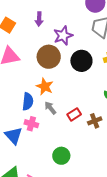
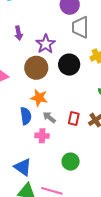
red rectangle: (74, 114) -> (74, 118), turned -32
pink cross: (31, 124) -> (42, 136), moved
blue triangle: (14, 136) -> (23, 167), moved

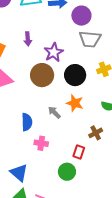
gray trapezoid: (80, 27) -> (90, 39), turned -90
orange star: (39, 98) -> (75, 103), moved
gray arrow: (49, 117) -> (54, 112), moved
red rectangle: (74, 118) -> (79, 152), moved

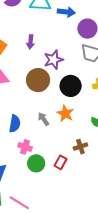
green circle: (67, 172) -> (36, 163), moved

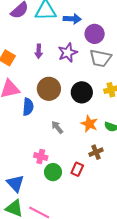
purple star: (54, 60) -> (68, 53), moved
orange star: (65, 114) -> (89, 124), moved
blue semicircle: (15, 124) -> (28, 107), moved

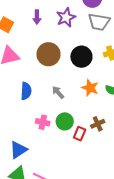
blue semicircle: (28, 107) -> (26, 91), moved
brown cross: (96, 152) -> (98, 124), moved
green circle: (53, 172) -> (65, 121), moved
blue triangle: (15, 183) -> (18, 150), turned 42

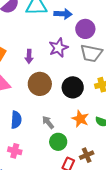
purple arrow: (37, 17) -> (29, 56), moved
green circle: (65, 121) -> (58, 142), moved
pink cross: (43, 122) -> (15, 151), moved

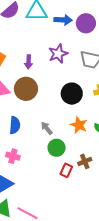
purple circle: (85, 29) -> (86, 23), moved
brown circle: (40, 84) -> (26, 89), moved

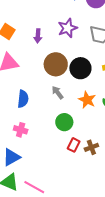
brown circle: (26, 89) -> (56, 64), moved
gray arrow: (47, 128) -> (58, 93), moved
brown cross: (85, 161) -> (91, 147), moved

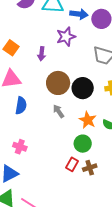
purple star: (68, 28) -> (66, 37), moved
blue semicircle: (23, 99) -> (21, 106), moved
green circle: (64, 122) -> (83, 144), moved

